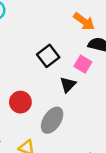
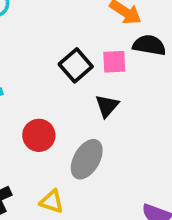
pink square: (83, 64) -> (114, 62), moved, turned -30

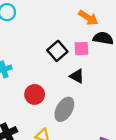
black triangle: (107, 106) -> (77, 76), turned -42

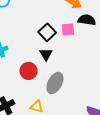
black triangle: (77, 76) -> (46, 54), moved, turned 32

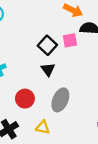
red circle: (28, 71) -> (25, 99), moved

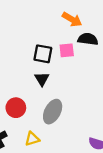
black square: (47, 45) -> (43, 54), turned -36
yellow triangle: (43, 127) -> (32, 139), turned -32

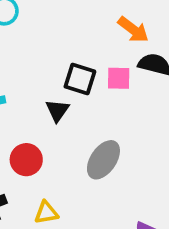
black triangle: (42, 79) -> (57, 110), moved
gray ellipse: (53, 112) -> (103, 160), moved

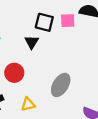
gray ellipse: (103, 160) -> (61, 85), moved

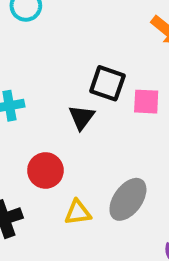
pink square: (68, 21) -> (146, 102), moved
yellow triangle: (28, 104) -> (78, 212), moved

